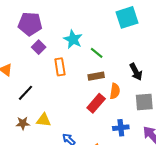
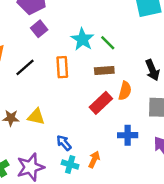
cyan star: (73, 39) -> (82, 39), moved
orange rectangle: (60, 67) -> (62, 67), moved
black line: (26, 93) -> (25, 67), moved

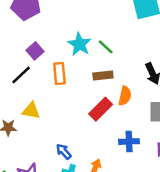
purple square: (39, 29) -> (35, 51), moved
yellow triangle: (36, 117) -> (31, 111), moved

